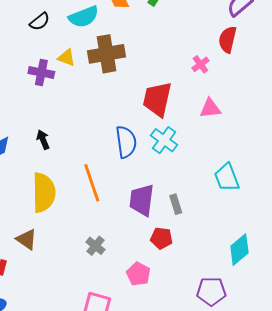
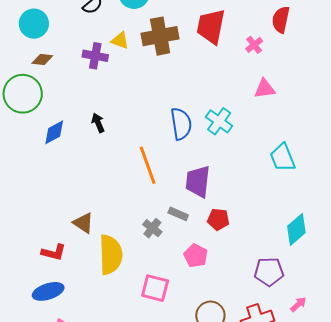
red trapezoid: (157, 99) -> (211, 26), moved
yellow semicircle: (44, 193) -> (111, 255), moved
gray rectangle: (176, 204) -> (178, 214), moved, turned -48

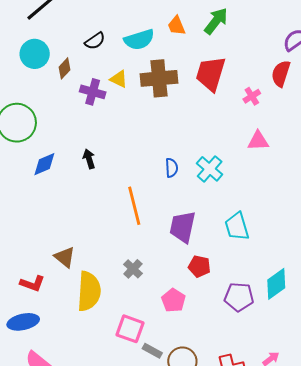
brown diamond: (42, 59) -> (64, 68), moved, turned -60
blue semicircle: (181, 124) -> (172, 168), size x0.6
cyan trapezoid: (283, 158) -> (237, 226), moved
gray rectangle: (178, 214) -> (152, 351), moved
purple pentagon: (269, 272) -> (239, 297), moved

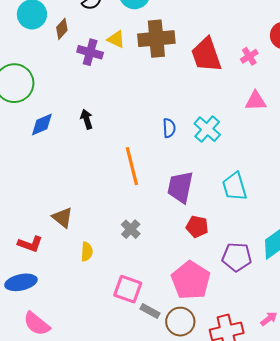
red trapezoid: (211, 74) -> (206, 55), moved, turned -36
yellow semicircle: (89, 291) -> (87, 252), size x0.5
pink pentagon: (173, 300) -> (191, 280), moved, size x1.6

